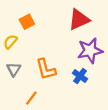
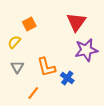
red triangle: (79, 20) -> (76, 22), turned -30
blue cross: (80, 76) -> (67, 78), moved

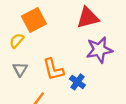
red triangle: (76, 22) -> (88, 18), turned 40
orange square: (29, 24) -> (34, 20), size x1.5

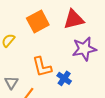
orange square: (34, 20) -> (38, 21), moved
gray triangle: (20, 69) -> (11, 83), moved

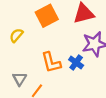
blue cross: (64, 78) -> (76, 62), moved

